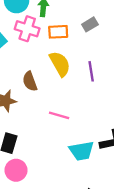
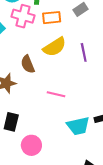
yellow semicircle: (60, 64) -> (55, 47), turned 90
pink circle: (16, 170) -> (31, 145), moved

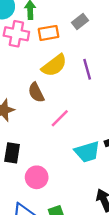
brown semicircle: (28, 64) -> (36, 92), moved
pink line: (56, 94) -> (60, 118), turned -54

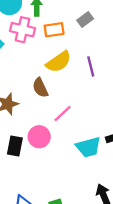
pink circle: (37, 177) -> (39, 137), moved

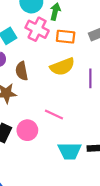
brown semicircle: (40, 88) -> (22, 71), moved
pink line: (63, 114) -> (54, 115), turned 54

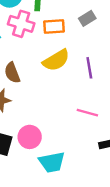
pink line: (54, 115) -> (87, 113), moved
cyan trapezoid: (70, 151) -> (52, 162), moved

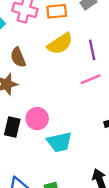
pink line: (87, 113) -> (90, 79), moved, turned -36

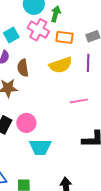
purple line: (92, 50) -> (88, 63), moved

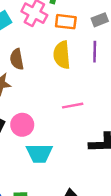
yellow semicircle: (61, 65) -> (62, 55), turned 105
pink line: (79, 101) -> (73, 106), moved

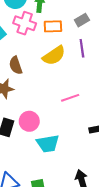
yellow semicircle: (62, 55) -> (54, 56), turned -110

